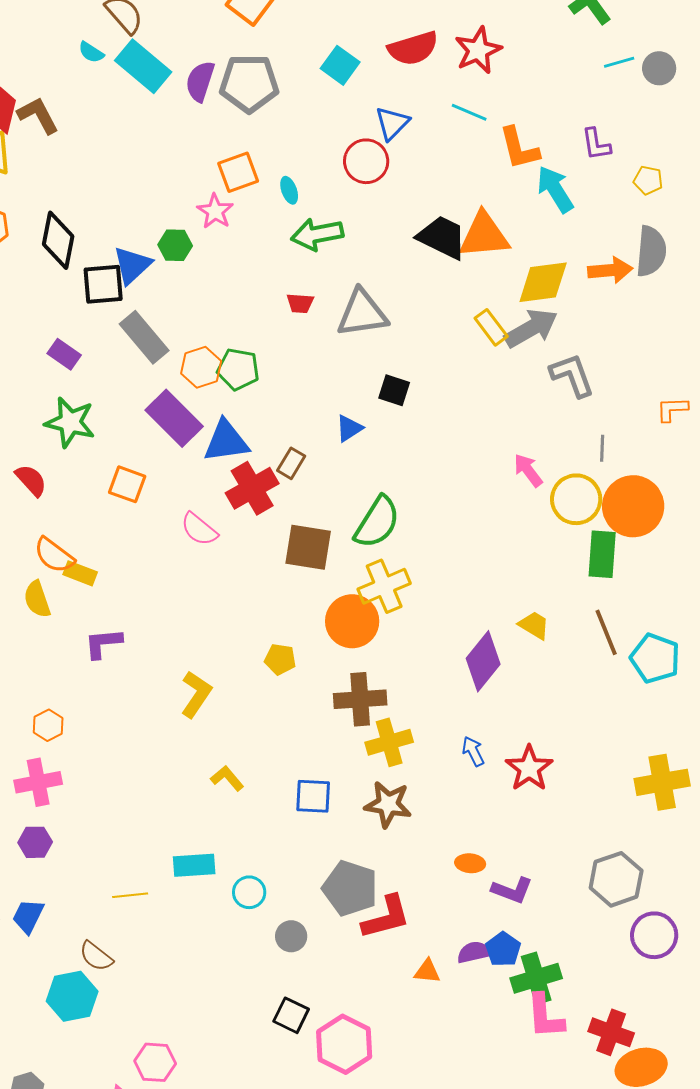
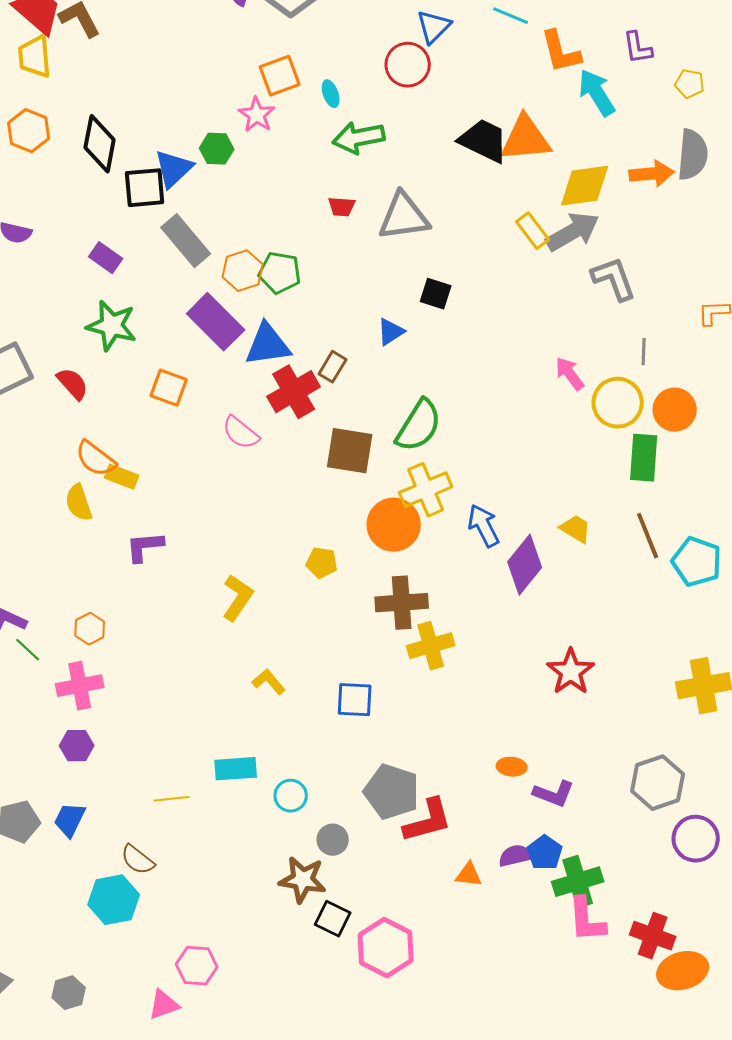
orange circle: (633, 506) -> (675, 410), size x0.7
blue arrow: (473, 751) -> (484, 526), moved, size x1.4
brown star: (388, 804) -> (303, 880), moved

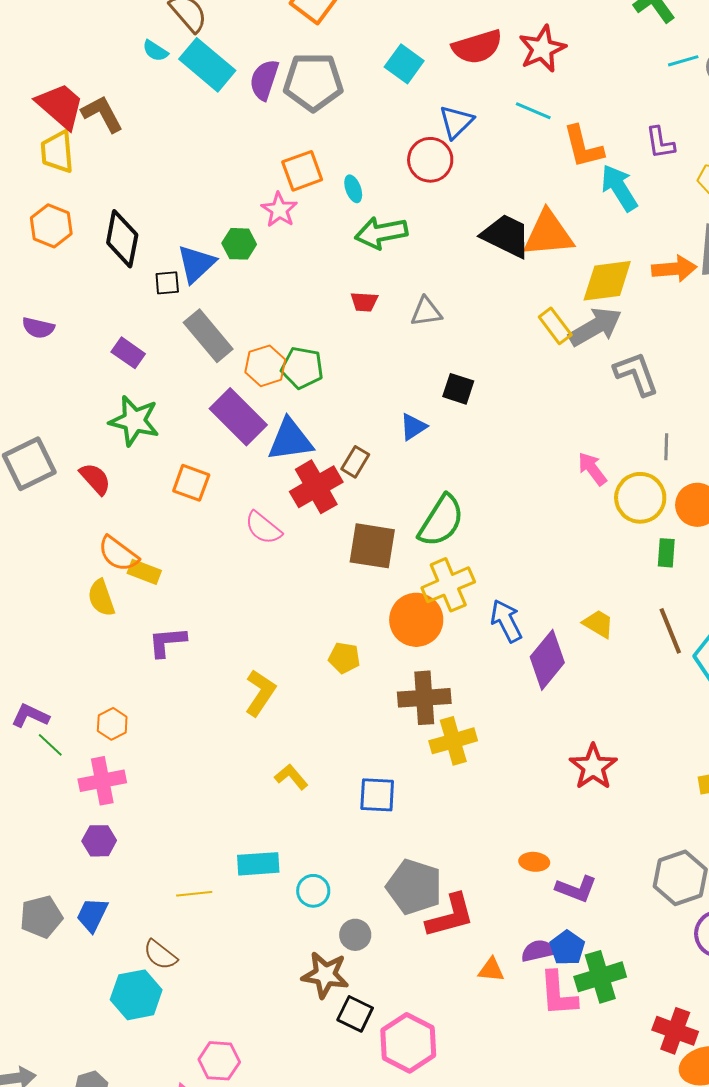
black square: (145, 188) -> (167, 283), size x0.6
gray triangle: (404, 217) -> (426, 312), size x0.6
green rectangle: (644, 458) -> (666, 553), size x0.6
pink L-shape: (587, 920) -> (558, 994), moved

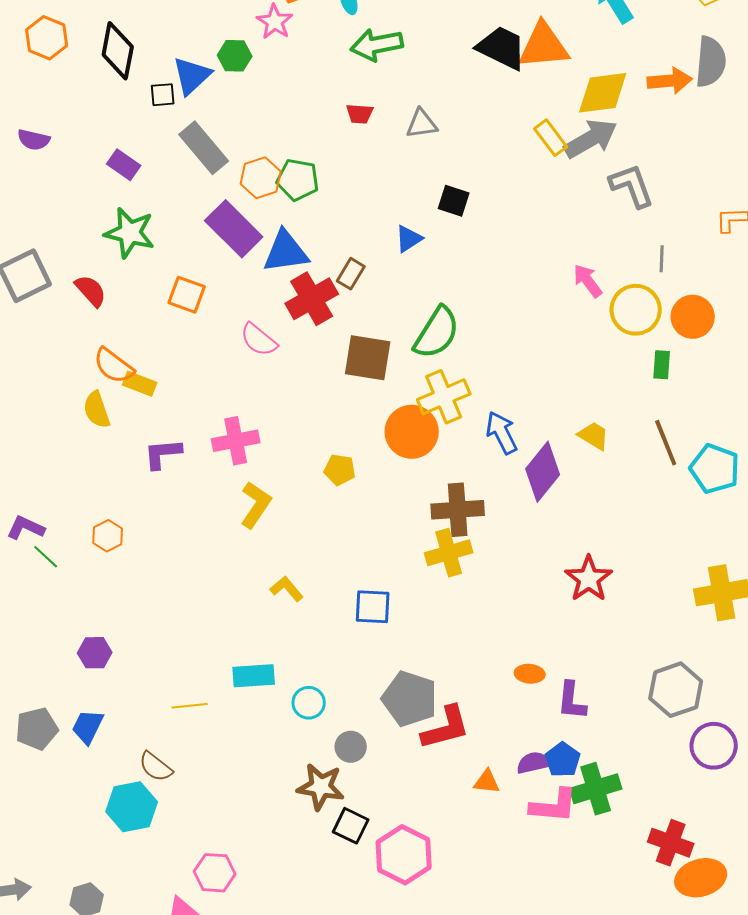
brown cross: (424, 698) -> (458, 510), moved
pink cross: (102, 781) -> (236, 441), moved
purple L-shape: (576, 889) -> (572, 701), turned 75
pink L-shape: (558, 994) -> (554, 806), turned -81

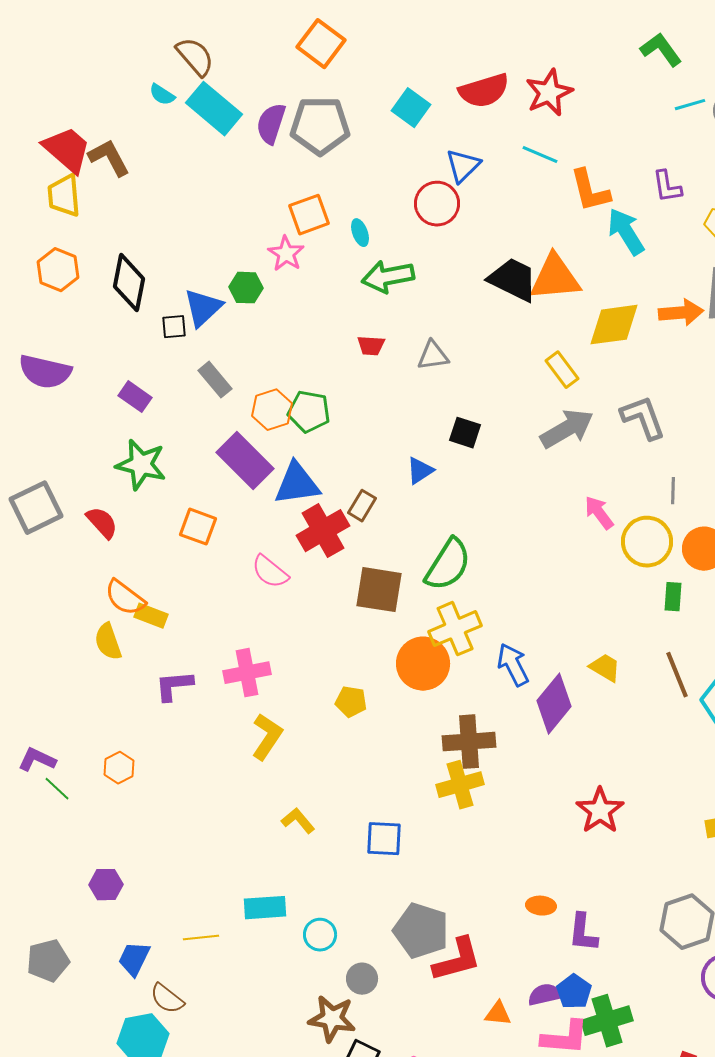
gray arrow: (591, 139) -> (567, 429), moved
purple semicircle: (34, 140) -> (45, 372), size x1.6
gray rectangle: (204, 148) -> (215, 380), size x0.7
blue trapezoid: (88, 727) -> (134, 959), moved

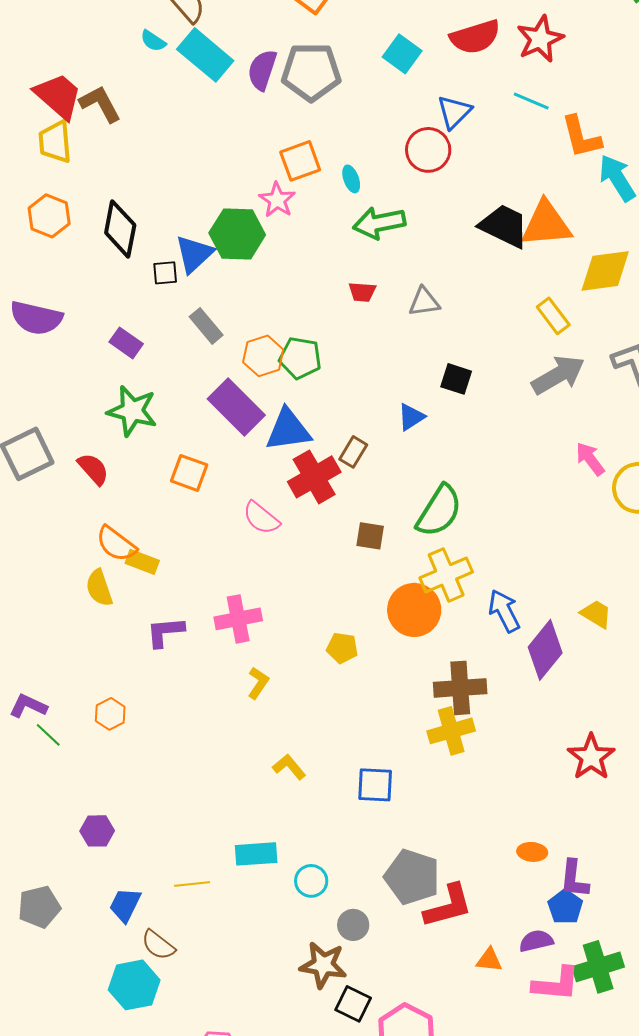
green hexagon: (246, 288) -> (237, 234), size x1.6
brown square: (379, 590) -> (370, 536), size x0.6
yellow L-shape: (267, 737) -> (258, 683), size x0.7
blue pentagon: (574, 992) -> (565, 907), moved

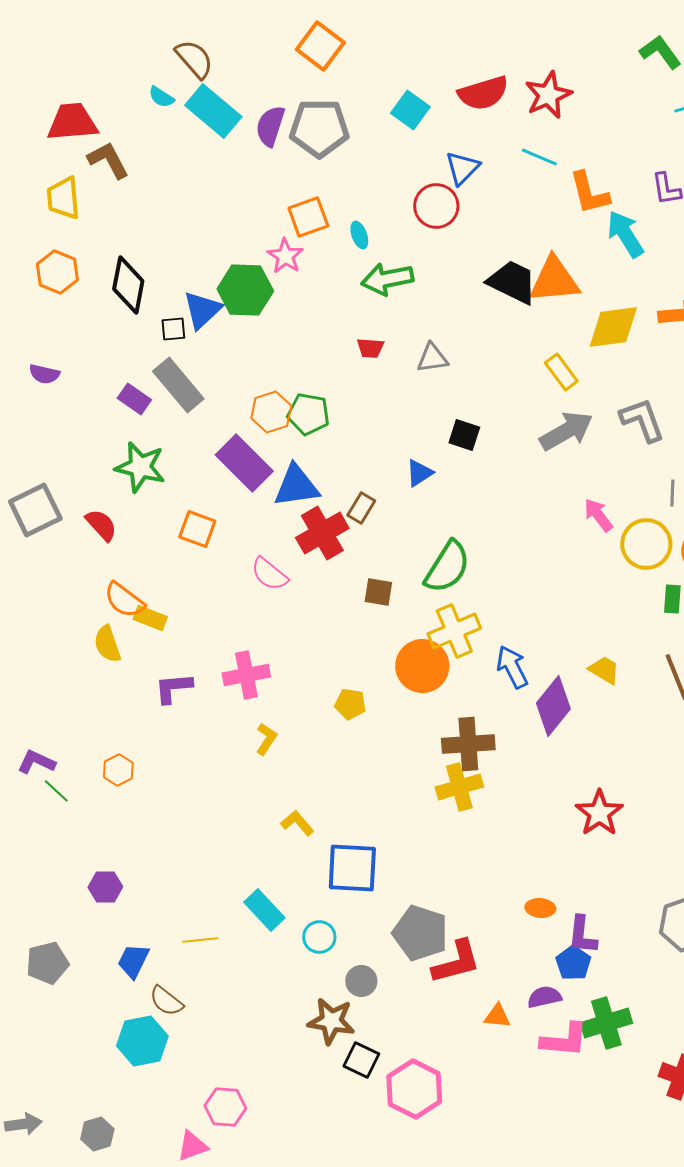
red trapezoid: (58, 96) -> (72, 122), moved, turned -46
purple semicircle: (36, 318) -> (44, 374), size x0.6
gray rectangle: (206, 326) -> (178, 385), moved, size x1.5
blue square: (375, 785) -> (352, 868), moved, size x1.4
cyan rectangle: (256, 854) -> (264, 910), turned 51

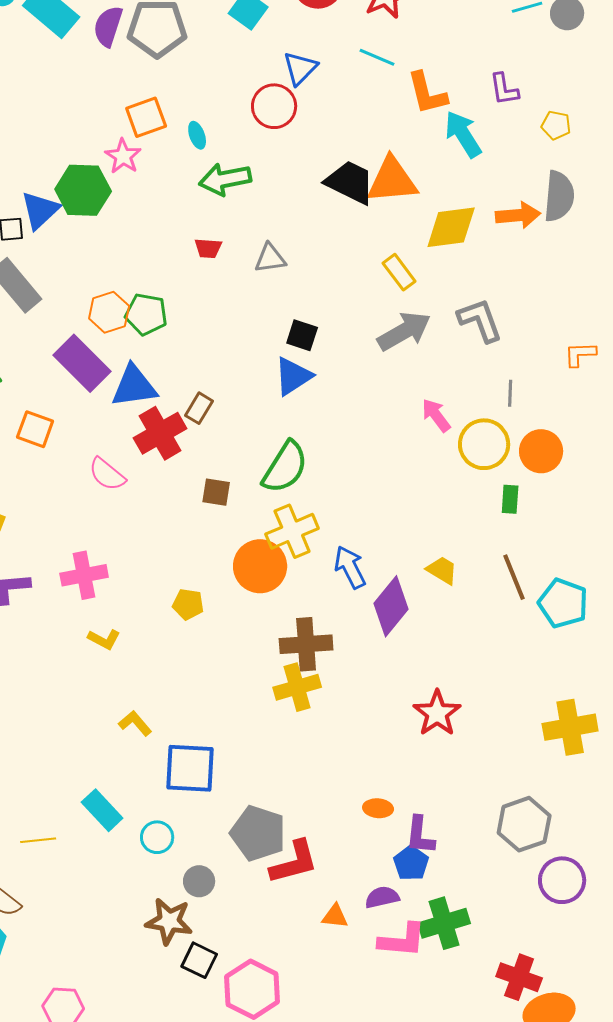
blue triangle: (419, 473) -> (293, 376), moved, size x1.4
yellow L-shape: (266, 739) -> (104, 639), turned 84

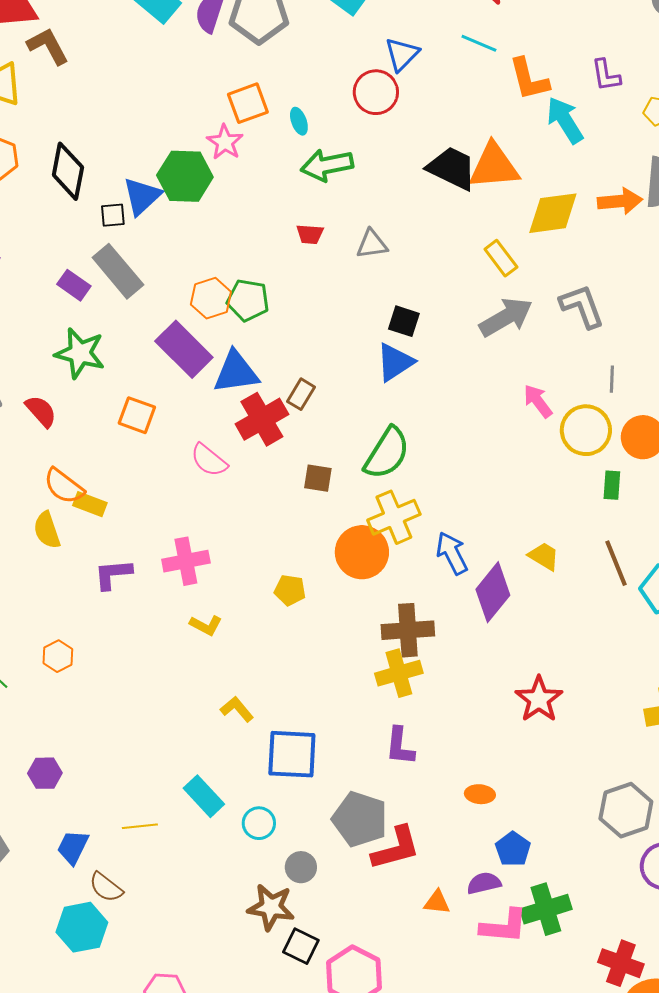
purple L-shape: (420, 835) -> (400, 746), moved

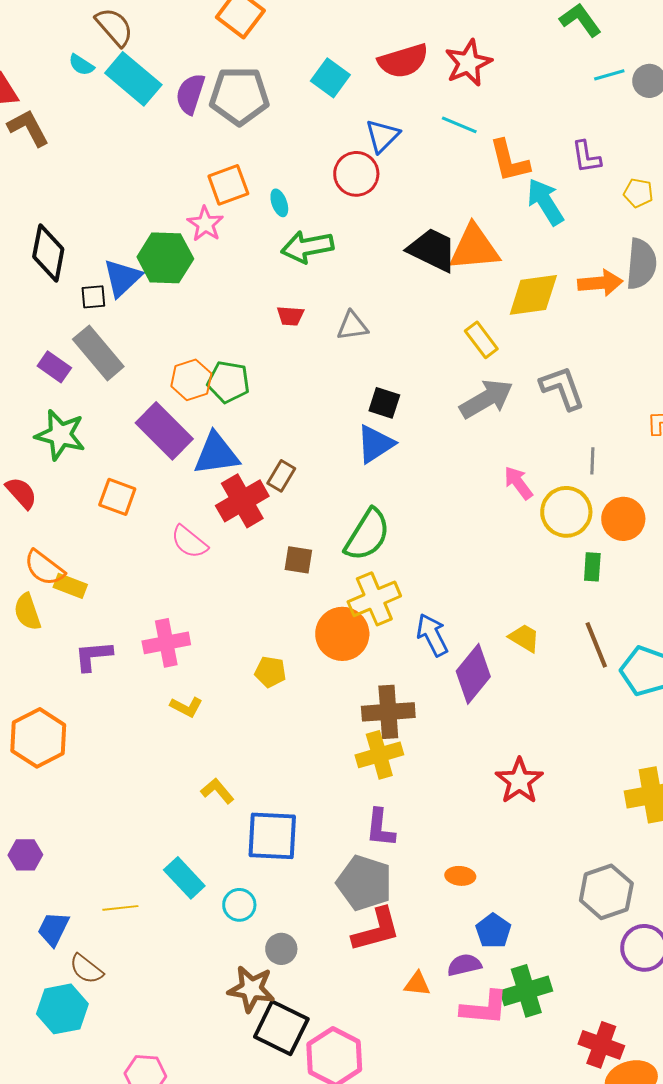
orange hexagon: (58, 656) -> (38, 738), size x1.8
gray pentagon: (360, 819) -> (364, 883), moved
black square: (301, 946) -> (281, 1028), size x1.5

